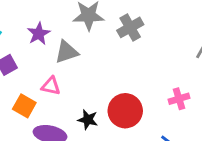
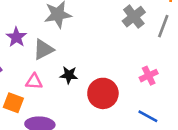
gray cross: (130, 27) -> (134, 17), moved
black star: (88, 120) -> (69, 75), moved

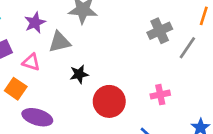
black star: (69, 75) -> (79, 74), turned -30
pink triangle: (34, 82) -> (31, 62), moved

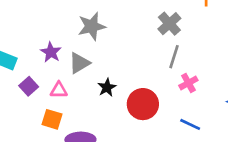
gray line: (187, 48) -> (174, 57), moved

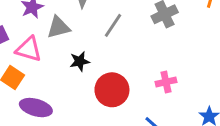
gray line: (174, 57) -> (113, 25), moved
pink triangle: (59, 90) -> (29, 49), size x1.4

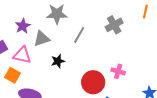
pink cross: (166, 82) -> (118, 71), turned 32
red circle: (112, 90) -> (93, 82), moved

